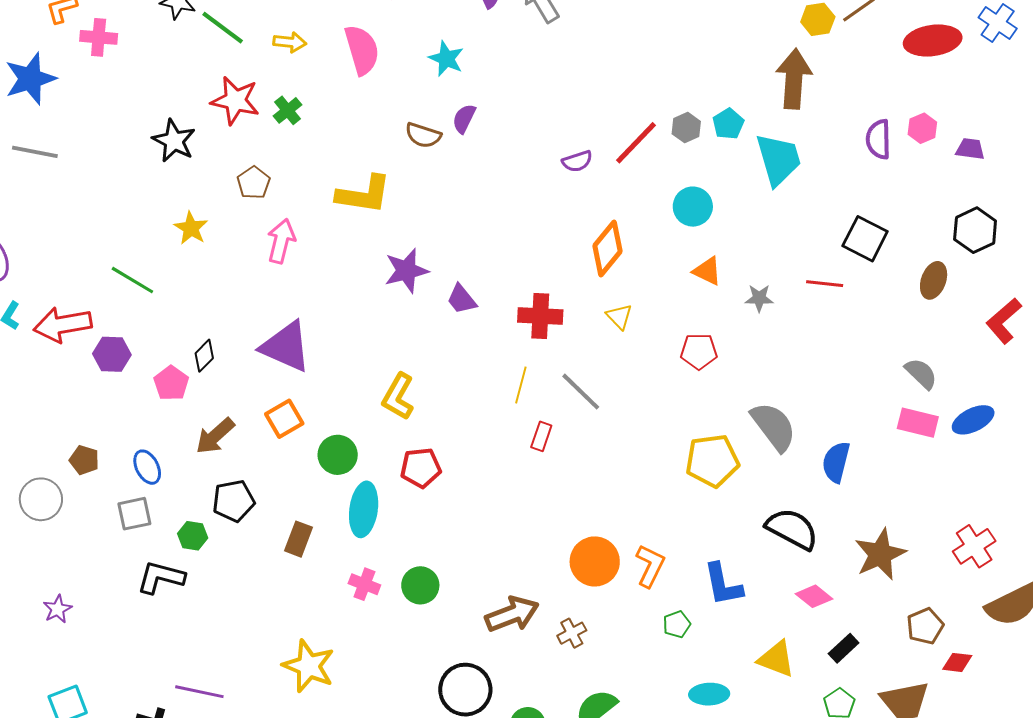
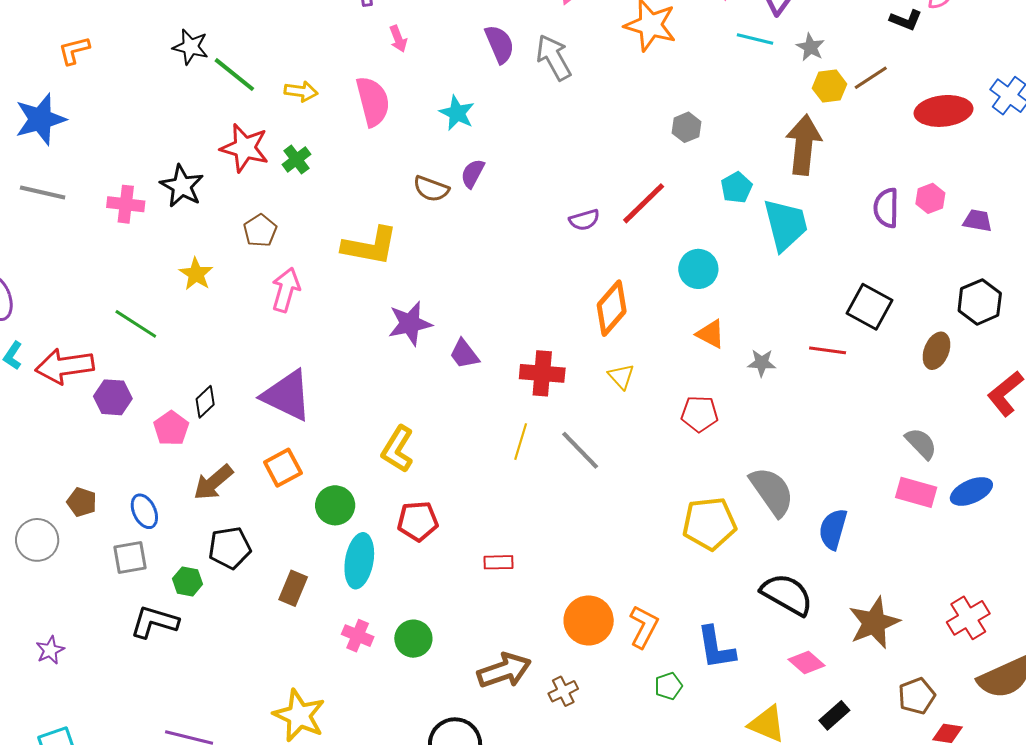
pink cross: (99, 37) -> (126, 204), moved
gray hexagon: (686, 128) -> (687, 127), moved
red rectangle: (541, 436) -> (499, 562), moved, turned 68

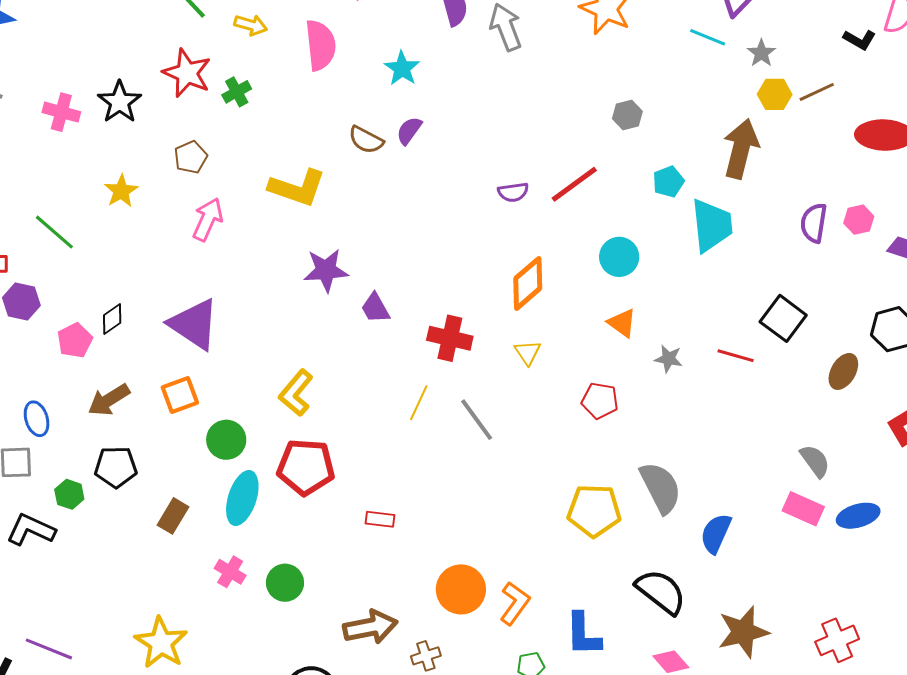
red pentagon: (418, 521) -> (306, 467), size x1.4

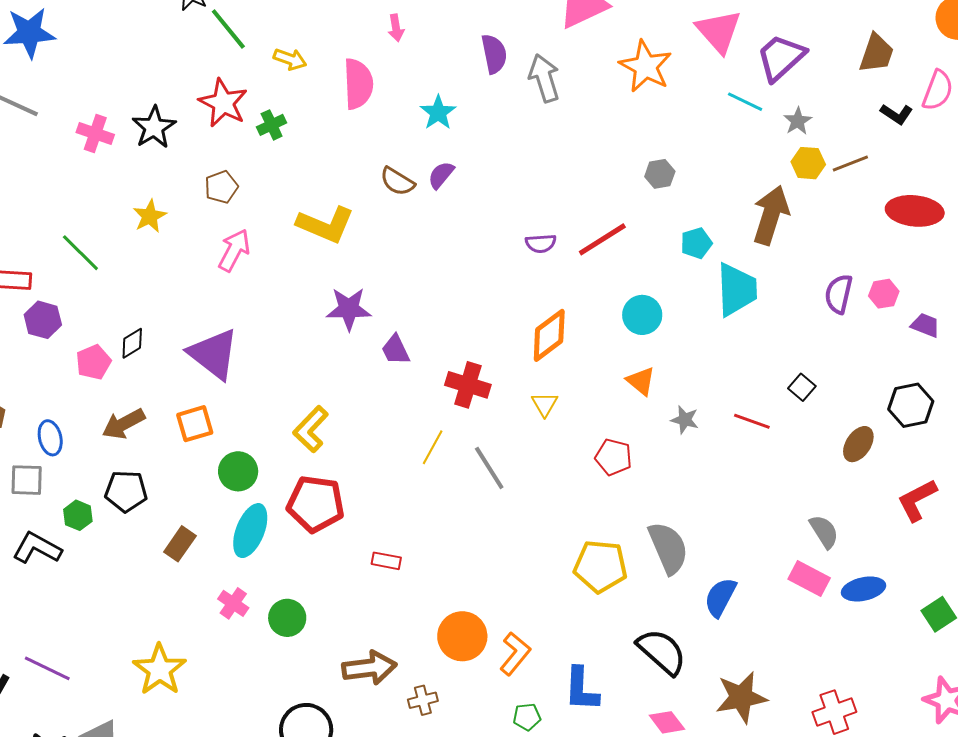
black square: (783, 318) -> (802, 387), size x0.6

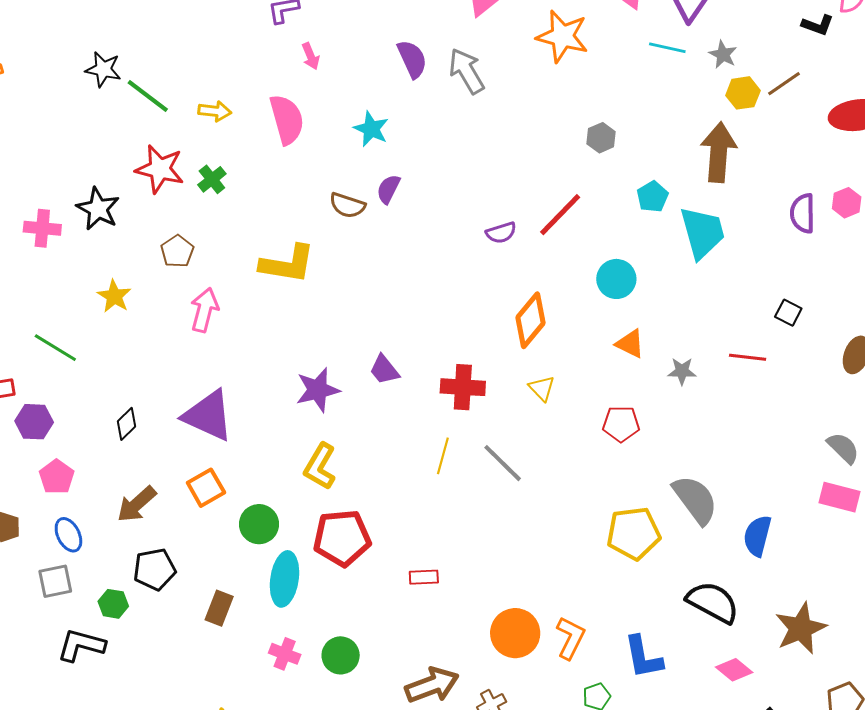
purple star: (349, 309) -> (318, 390), moved
pink pentagon: (94, 362) -> (57, 477), moved

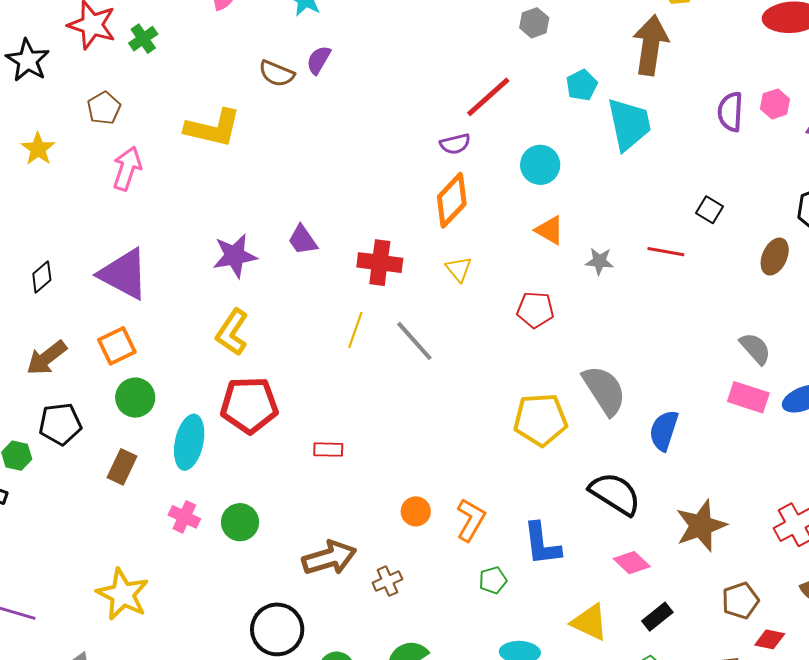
purple semicircle: (501, 233) -> (455, 144), moved
green circle: (259, 524) -> (135, 398), moved
orange circle: (515, 633) -> (416, 511), size x0.6

